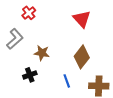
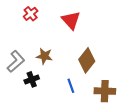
red triangle: (82, 19) -> (71, 20), moved
gray L-shape: (15, 39) -> (16, 61), moved

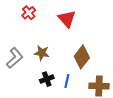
black cross: (32, 79) -> (47, 79), moved
blue line: (71, 86) -> (67, 81), turned 32

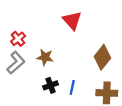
red cross: (29, 13) -> (18, 39), moved
brown diamond: (82, 57) -> (102, 57), moved

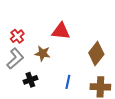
red triangle: (72, 20) -> (61, 31), moved, turned -42
black cross: (50, 85) -> (30, 80), moved

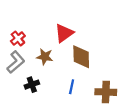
red triangle: (61, 31) -> (64, 33), turned -42
brown diamond: (96, 53) -> (81, 57), moved, turned -40

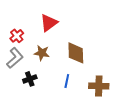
red triangle: (64, 33) -> (49, 23), moved

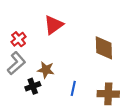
brown star: (42, 53) -> (46, 70), moved
brown diamond: (76, 53) -> (104, 48), moved

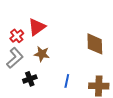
red triangle: (54, 25) -> (37, 27), moved
brown star: (46, 70) -> (42, 54), moved

